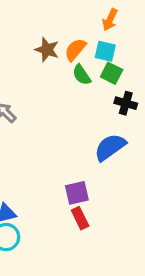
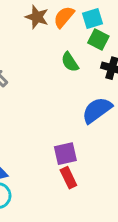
cyan square: (105, 51) -> (92, 18), turned -30
green semicircle: (82, 75) -> (70, 62), moved

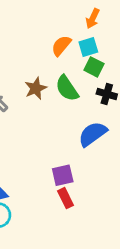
brown star: (37, 17) -> (36, 88), moved, turned 30
green semicircle: (70, 62) -> (67, 88), size x1.4

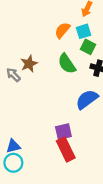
brown star: (36, 88) -> (29, 64), moved
red rectangle: (66, 198) -> (66, 149), size x1.5

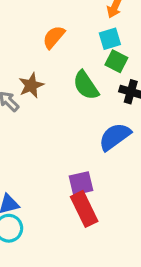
orange semicircle: (62, 30) -> (54, 37), moved

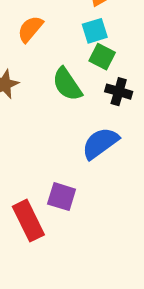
purple square: (81, 183) -> (62, 197), turned 30
red rectangle: (84, 209) -> (28, 221), moved

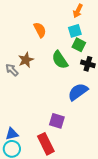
orange semicircle: (30, 29) -> (40, 30), turned 112
red rectangle: (28, 221) -> (46, 144), moved

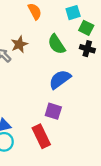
green square: (79, 45) -> (86, 28), moved
blue semicircle: (78, 92) -> (60, 79), moved

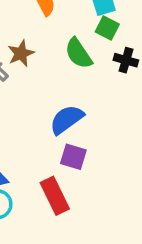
green square: (86, 28) -> (107, 28), moved
blue semicircle: (60, 79) -> (67, 119), moved

